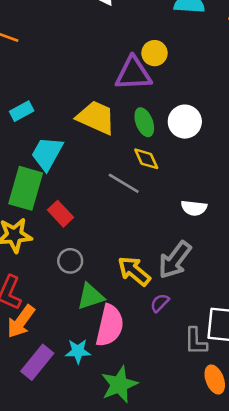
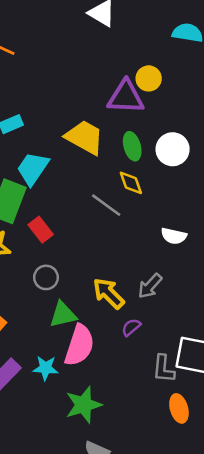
gray arrow: (175, 260) -> (150, 286), size x0.7

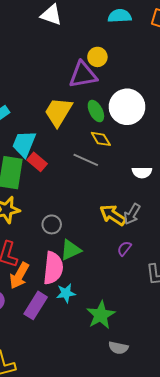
yellow trapezoid: (85, 137) -> (58, 112), turned -76
white circle: (173, 149) -> (127, 107), size x1.4
red rectangle: (41, 230) -> (37, 162), moved
yellow arrow: (109, 293) -> (113, 215), moved
pink semicircle: (79, 345) -> (53, 268), moved

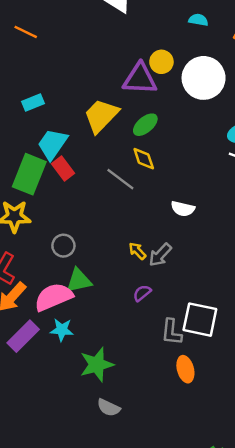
cyan semicircle: (120, 16) -> (198, 20), size x0.7
white circle: (127, 107) -> (204, 78), moved
green ellipse: (96, 111) -> (145, 125), turned 65
yellow arrow: (113, 215) -> (137, 251), size x0.6
pink semicircle: (53, 268) -> (54, 297), turned -132

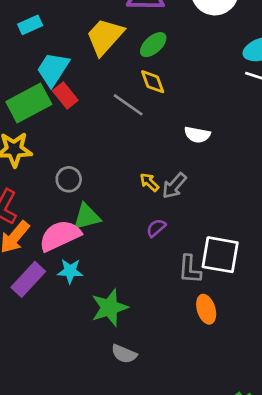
green rectangle: (29, 174) -> (29, 103), turned 42

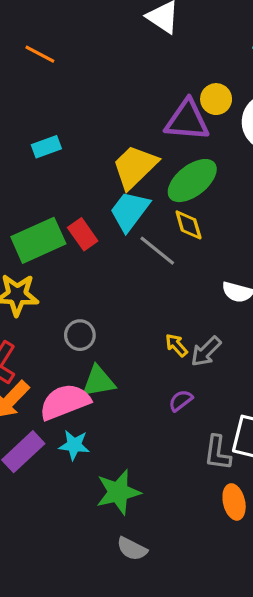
green ellipse: (153, 45) -> (192, 181), size x1.5
cyan trapezoid: (53, 69) -> (130, 211), moved

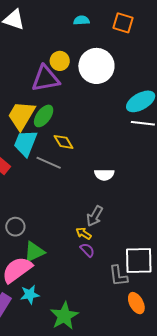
green ellipse: (192, 181) -> (44, 116), moved, size x0.7
yellow arrow: (176, 345) -> (83, 233), moved
purple semicircle: (181, 401) -> (87, 250), turned 98

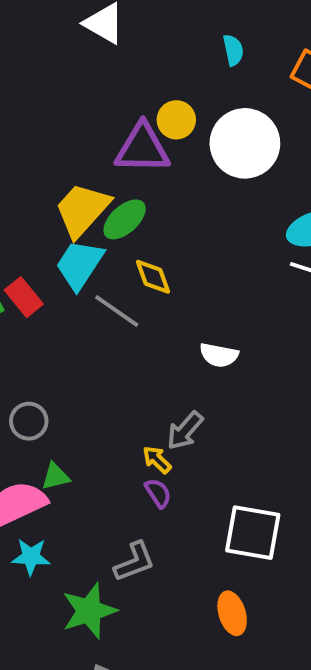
cyan semicircle: (81, 20) -> (233, 50), turned 70
green triangle: (34, 252) -> (55, 476), size x0.7
gray L-shape: (118, 276) -> (134, 562), moved, turned -115

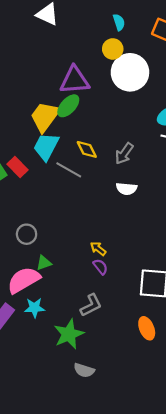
yellow circle: (176, 120) -> (113, 49), moved
green ellipse: (125, 219) -> (68, 106), moved
gray arrow: (185, 431) -> (124, 153), moved

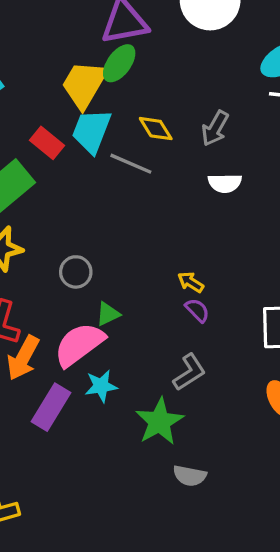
red rectangle: (18, 167) -> (47, 143), moved

